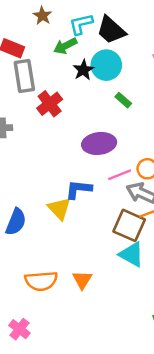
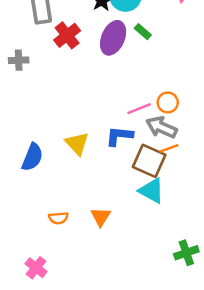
purple ellipse: (99, 143) -> (113, 38), moved, turned -60
blue L-shape: (79, 189) -> (119, 136), moved
orange semicircle: (41, 281) -> (58, 218), size x0.6

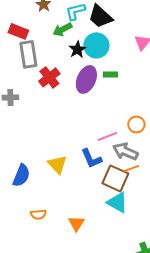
green rectangle: (143, 32) -> (110, 74), turned -40
orange circle: (168, 102) -> (136, 124), moved
blue L-shape: (119, 136) -> (91, 158), turned -120
orange semicircle: (58, 218) -> (38, 214), moved

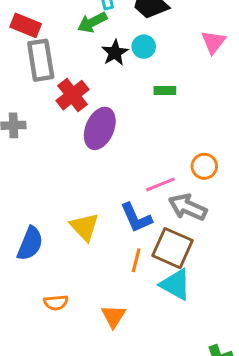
cyan circle: (96, 45) -> (144, 47), size x0.6
purple ellipse: (86, 79) -> (100, 128), moved
orange line: (131, 168) -> (136, 260), moved, turned -56

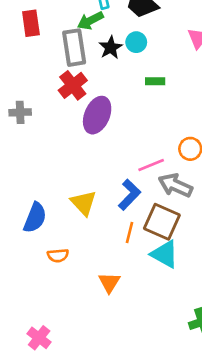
red rectangle: (26, 25) -> (31, 23), turned 60
gray rectangle: (41, 60) -> (74, 48), moved
blue L-shape: (136, 218) -> (129, 195), turned -112
orange semicircle: (56, 303) -> (58, 255), moved

